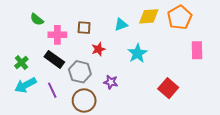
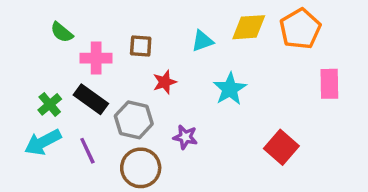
green cross: (21, 63) -> (50, 104), moved

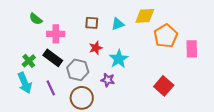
orange pentagon: (300, 29) -> (166, 36), moved
brown square: (141, 46) -> (92, 23), moved
cyan star: (230, 89) -> (119, 59), moved
cyan arrow: (43, 142) -> (25, 83), turned -85

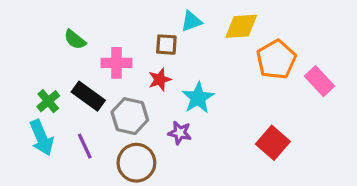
green semicircle: (36, 19) -> (75, 40), moved
brown square: (92, 23) -> (166, 45), moved
cyan triangle: (118, 24) -> (191, 21), moved
pink cross: (56, 34) -> (116, 63), moved
pink rectangle: (192, 49) -> (319, 81), turned -42

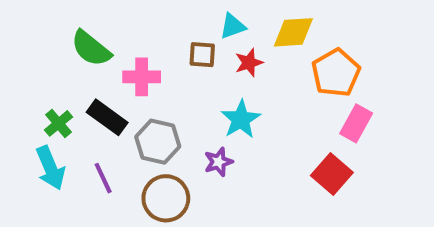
green semicircle: (75, 40) -> (91, 48), size x1.5
red star: (160, 80) -> (249, 63), moved
pink rectangle: (319, 81) -> (356, 123), moved, turned 72
purple star: (180, 133) -> (218, 162), turned -30

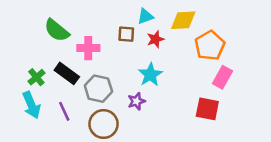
red square: (332, 174) -> (207, 109), turned -30

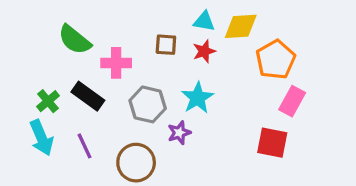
cyan triangle: (145, 16) -> (204, 21), moved, turned 30
gray hexagon: (98, 89) -> (148, 104), moved

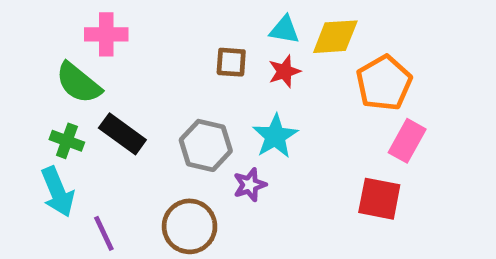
green semicircle: (75, 40) -> (78, 83), moved
pink cross: (116, 63) -> (106, 34), moved
green cross: (48, 101) -> (67, 141), turned -30
purple line: (85, 146) -> (104, 233), moved

